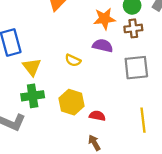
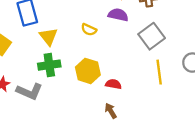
gray square: (136, 68) -> (152, 36), turned -30
yellow line: (143, 120) -> (159, 72), moved

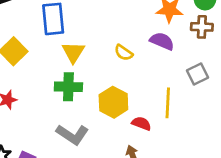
gray square: (152, 36) -> (198, 74), size x0.7
yellow line: (159, 72) -> (168, 103), moved
gray L-shape: (29, 91) -> (72, 134), moved

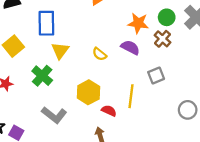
brown cross: (202, 27) -> (162, 39), turned 35
green cross: (68, 87) -> (42, 76), moved, turned 35

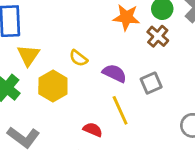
purple semicircle: (130, 47) -> (114, 73), moved
yellow hexagon: (88, 92) -> (53, 86), moved
yellow line: (131, 96) -> (120, 110), turned -30

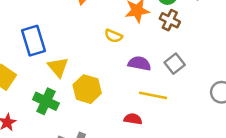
yellow semicircle: (78, 58) -> (113, 36), moved
yellow line: (120, 110) -> (153, 95), turned -40

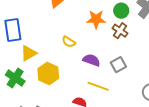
yellow semicircle: (113, 36) -> (69, 42), moved
yellow triangle: (58, 67) -> (29, 53), turned 30

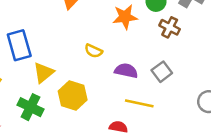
brown cross: (120, 31) -> (170, 27), moved

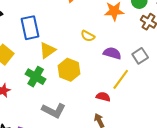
yellow line: (139, 103) -> (121, 79), turned -70

